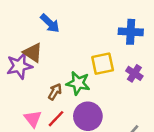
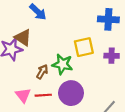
purple cross: (134, 73) -> (112, 56), turned -32
red line: (56, 119) -> (43, 95), turned 42

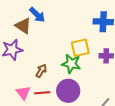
brown triangle: (23, 38) -> (23, 26), moved
green star: (62, 64) -> (71, 64), moved

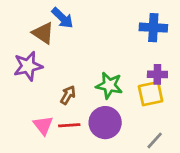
yellow square: (80, 48) -> (151, 94), moved

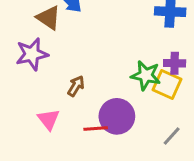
green star: (109, 85) -> (146, 75), moved
yellow square: (151, 94) -> (167, 84), turned 36
red line: (69, 125) -> (96, 128), moved

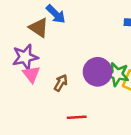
purple circle: (117, 116) -> (98, 72), moved
pink triangle: (49, 119) -> (31, 74), moved

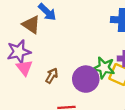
purple circle: (98, 72) -> (86, 79), moved

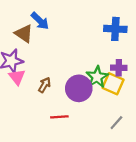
green star: (104, 68) -> (97, 77), turned 30

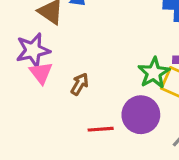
purple circle: (79, 88) -> (141, 115), moved

